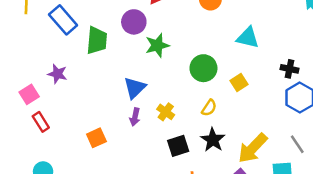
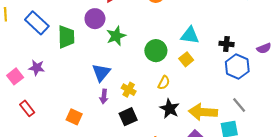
cyan triangle: (248, 38) -> (190, 35), moved
pink square: (29, 94) -> (15, 76), moved
orange square: (96, 138) -> (74, 117), turned -35
black square: (178, 146) -> (128, 117), moved
yellow arrow: (253, 148) -> (203, 112), turned 56

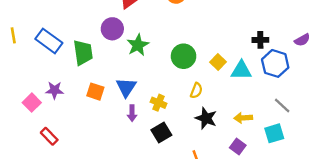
cyan triangle: (190, 35) -> (241, 70), moved
yellow arrow: (203, 112) -> (243, 118), size x0.6
orange square: (74, 117) -> (95, 92), moved

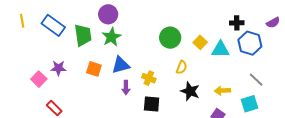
green star: (138, 45) -> (111, 37), moved
blue triangle: (126, 87) -> (121, 65), turned 42
black square: (161, 133) -> (152, 104), turned 36

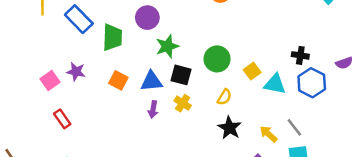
green star: (111, 37) -> (167, 46), moved
gray line: (256, 80) -> (294, 127), moved
yellow arrow: (222, 91) -> (268, 134), turned 35
black square: (152, 104) -> (181, 75), moved

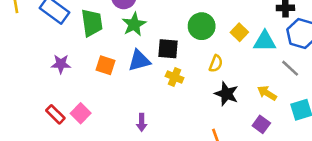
green star: (167, 46) -> (134, 24), moved
pink square: (50, 81) -> (81, 113), moved
purple arrow: (153, 110) -> (142, 122), moved
gray line: (294, 127) -> (290, 68), moved

